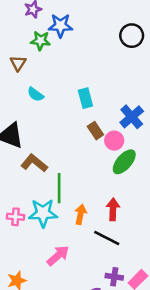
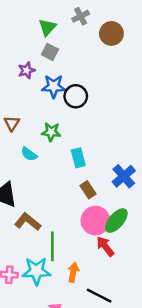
black circle: (132, 36) -> (76, 96), moved
green star: (40, 41) -> (51, 132), moved
pink circle: (114, 141) -> (95, 221), moved, size x1.5
red arrow: (113, 209) -> (105, 246), moved, turned -40

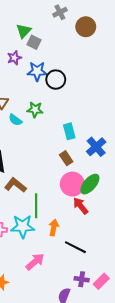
green triangle: (47, 27) -> (24, 31), moved
cyan semicircle: (29, 154) -> (15, 120), moved
cyan rectangle: (78, 158) -> (69, 131), moved

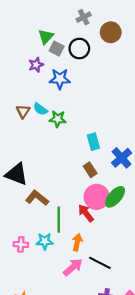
black circle: (56, 80) -> (79, 49), moved
cyan semicircle: (15, 120) -> (40, 109), moved
red arrow: (81, 206) -> (86, 213), moved
cyan star: (23, 226) -> (45, 241), size x0.7
pink arrow: (35, 262) -> (73, 267), moved

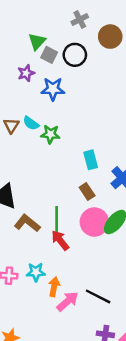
red arrow: (86, 213) -> (60, 240), moved
green line: (59, 220) -> (57, 221), moved
orange arrow: (77, 242) -> (54, 287), moved

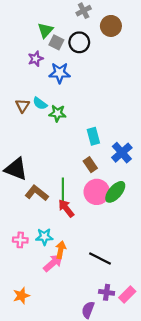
pink arrow: (68, 301) -> (53, 263), moved

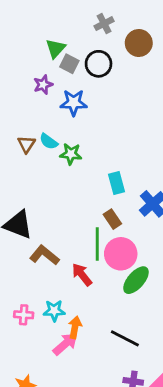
green line: (63, 191) -> (97, 244), moved
green ellipse: (115, 192) -> (136, 280), moved

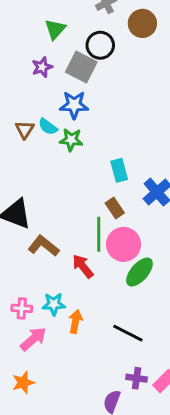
gray square: (69, 64) -> (81, 67), moved, size x1.5
blue star: (74, 103) -> (74, 105), moved
pink arrow: (65, 344) -> (33, 339), moved

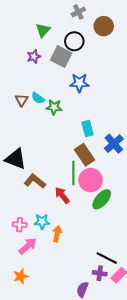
blue star: (74, 105) -> (79, 83), moved
brown rectangle: (115, 208) -> (84, 155), size x1.5
black line: (128, 333) -> (107, 258), moved

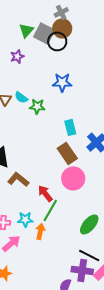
brown circle: (104, 26) -> (62, 28), moved
gray square: (61, 57) -> (44, 33), moved
green line: (73, 173) -> (50, 210), moved, turned 30
green ellipse: (102, 199) -> (89, 224), moved
purple cross: (100, 273) -> (82, 270), size x1.5

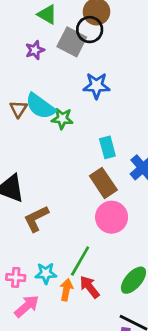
green triangle: (26, 30) -> (47, 14), turned -42
gray square: (44, 33) -> (72, 42), moved
cyan semicircle: (21, 97) -> (40, 106), size x1.6
brown L-shape: (18, 179) -> (36, 219), turned -65
red arrow: (45, 193) -> (90, 287), moved

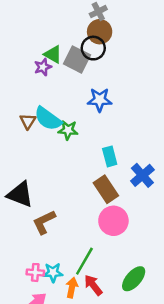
green triangle: (47, 14) -> (53, 54), moved
pink cross: (16, 277) -> (35, 272), moved

